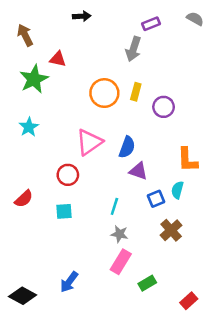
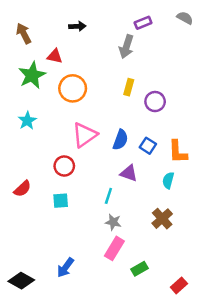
black arrow: (82, 16) -> (77, 26), moved
orange circle: (104, 93) -> (73, 88), moved
purple triangle: (138, 171) -> (129, 173), moved
blue square: (156, 199) -> (148, 146), moved, turned -35

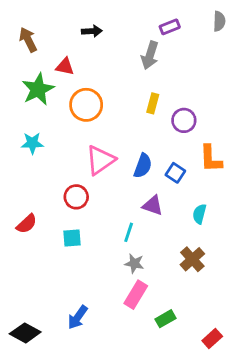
gray semicircle: (185, 18) -> (219, 21), turned 63
cyan star: (27, 121) -> (32, 143), turned 30
orange L-shape: (178, 152) -> (211, 159), moved

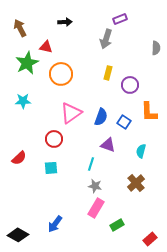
gray semicircle: (219, 21) -> (156, 48), moved

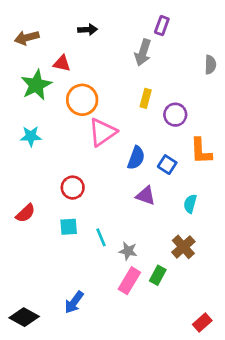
purple rectangle: (120, 19) -> (162, 26), turned -48
brown arrow: (20, 28) -> (27, 38), turned -78
pink triangle: (71, 113) -> (102, 132), moved
cyan line: (91, 164) -> (101, 237), moved, turned -40
green rectangle: (117, 225) -> (158, 275), moved, turned -32

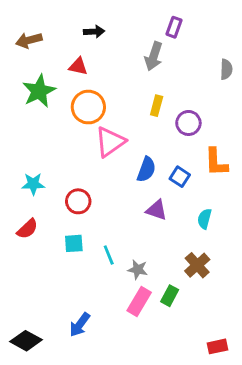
red triangle: (62, 63) -> (78, 66), moved
cyan star: (31, 136) -> (33, 184), moved
red rectangle: (202, 323) -> (217, 346), turned 30

